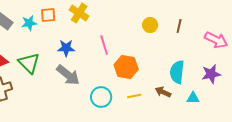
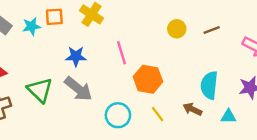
brown line: (179, 26) -> (212, 30), turned 56
green triangle: (29, 63) -> (40, 90), moved
yellow line: (134, 96) -> (158, 114), turned 64

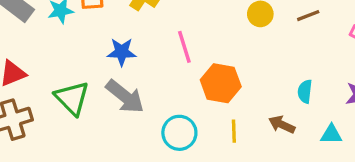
cyan semicircle: (209, 85) -> (305, 92), size x0.6
yellow line: (158, 114) -> (234, 131), turned 35

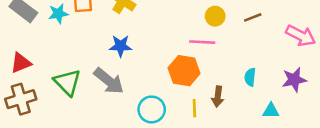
pink line: (184, 47) -> (202, 42), moved, turned -70
blue star: (122, 52) -> (121, 46), moved
brown arrow: (282, 125) -> (218, 97), moved, turned -108

